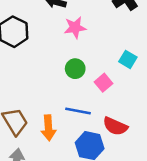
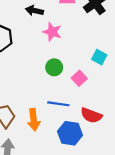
pink star: (75, 28) -> (52, 32), turned 30

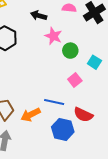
green circle: (54, 67) -> (70, 51), moved
orange arrow: (34, 120) -> (31, 115), turned 66

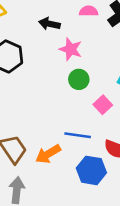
green circle: (70, 51) -> (79, 79), moved

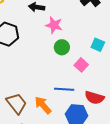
orange arrow: (48, 154) -> (43, 105), turned 84

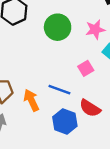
pink star: (54, 25) -> (95, 30), moved, turned 30
green circle: (62, 47) -> (58, 27), moved, size x1.5

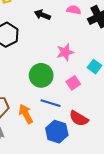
green circle: (58, 27) -> (41, 75), moved
pink star: (95, 30) -> (65, 52), moved

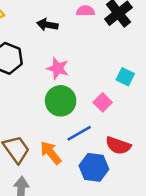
pink star: (65, 52) -> (58, 68), moved, turned -30
blue line: (51, 103) -> (79, 133), turned -36

